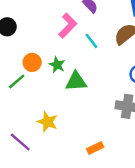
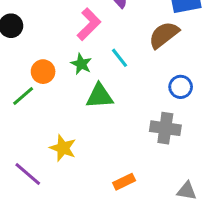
cyan line: (91, 41) -> (119, 58), moved
green star: (57, 65) -> (81, 64), moved

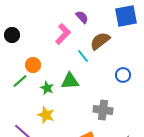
brown semicircle: (164, 35) -> (100, 41), moved
green star: (81, 64) -> (47, 88), moved
gray cross: (165, 128) -> (103, 110), moved

